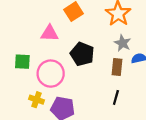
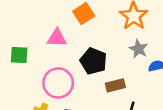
green square: (22, 62) -> (19, 55), moved
brown rectangle: (117, 67) -> (115, 85), moved, turned 70

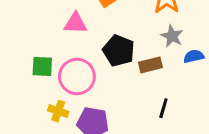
green square: (19, 55) -> (42, 66), moved
brown rectangle: (115, 85) -> (150, 65), moved

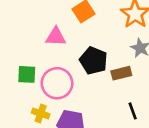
black line: (163, 108) -> (133, 111), turned -36

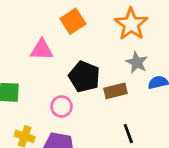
pink circle: (57, 83) -> (62, 106), moved, size x0.6

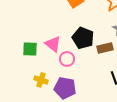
pink triangle: (42, 50) -> (53, 44), moved, turned 36

